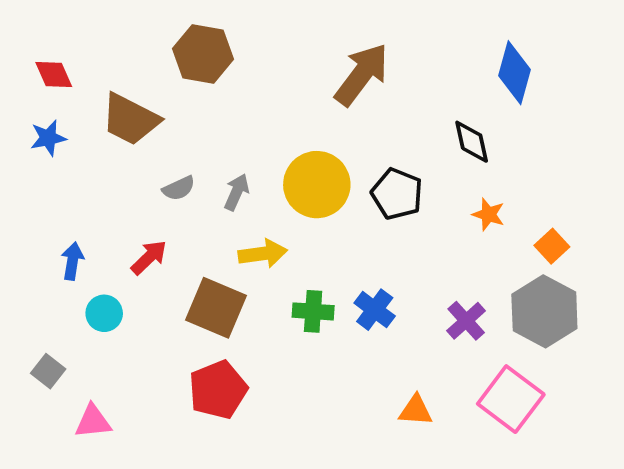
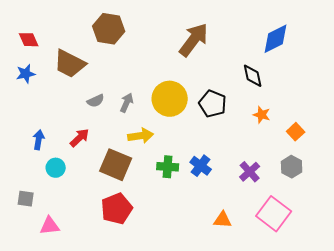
blue diamond: (515, 73) -> (276, 39), turned 48
gray hexagon: (544, 311) -> (292, 167), size x0.6
gray square: (48, 371) -> (26, 199), turned -30

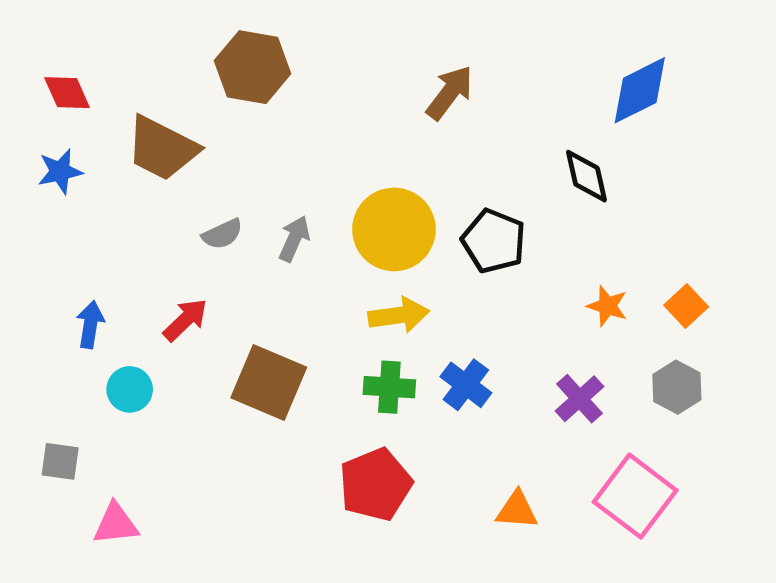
brown arrow: (194, 40) -> (450, 93), size x0.7
orange star: (262, 115) -> (607, 306), moved
yellow arrow: (141, 136) -> (399, 315), moved
red pentagon: (117, 209) -> (375, 484), moved

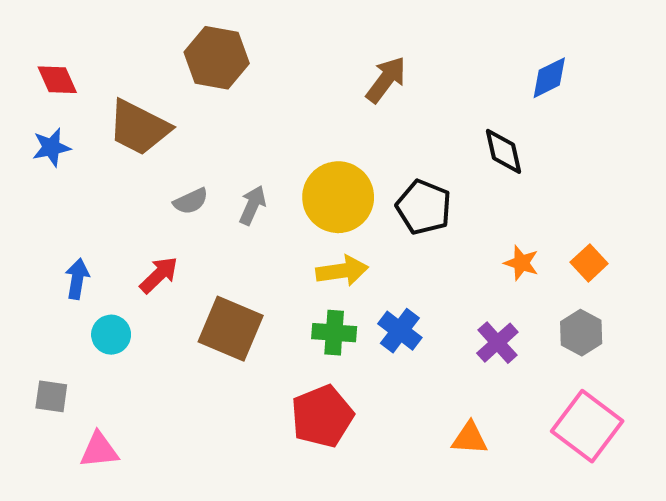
blue diamond: (640, 90) -> (549, 78), size x0.7
pink square: (635, 496) -> (587, 426), moved
orange triangle: (517, 510) -> (470, 438), moved

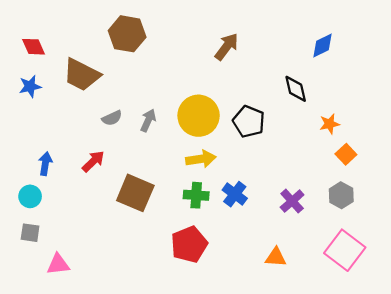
orange star: (521, 263) -> (330, 124), moved, turned -30
cyan circle: (111, 335) -> (30, 196), moved

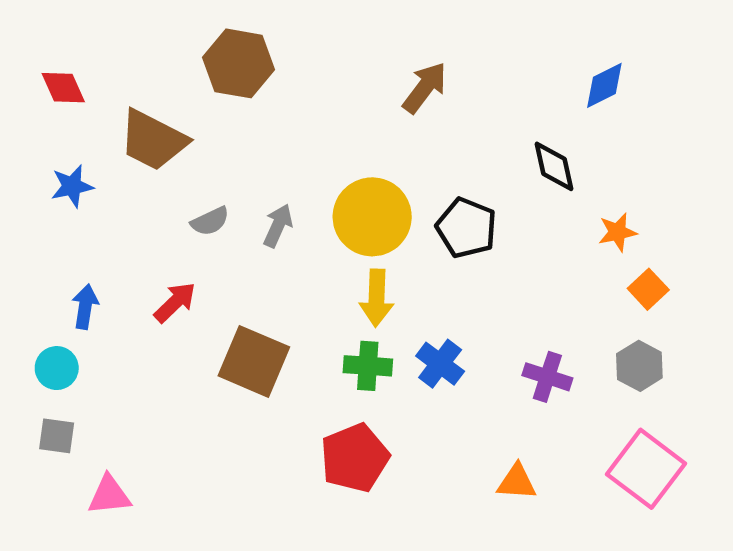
blue star: (30, 86) -> (72, 186), moved
yellow arrow: (201, 159) -> (377, 298), turned 100
purple cross: (292, 201) -> (547, 377), turned -30

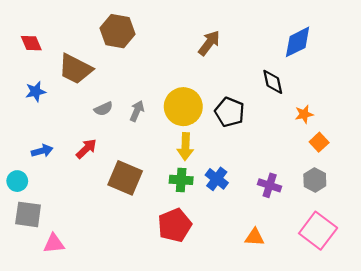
blue diamond: (604, 85) -> (298, 42), size x1.4
blue arrow: (85, 307) -> (42, 151), turned 66
cyan circle: (57, 368) -> (17, 181), moved
gray square: (57, 436) -> (28, 214), size x1.5

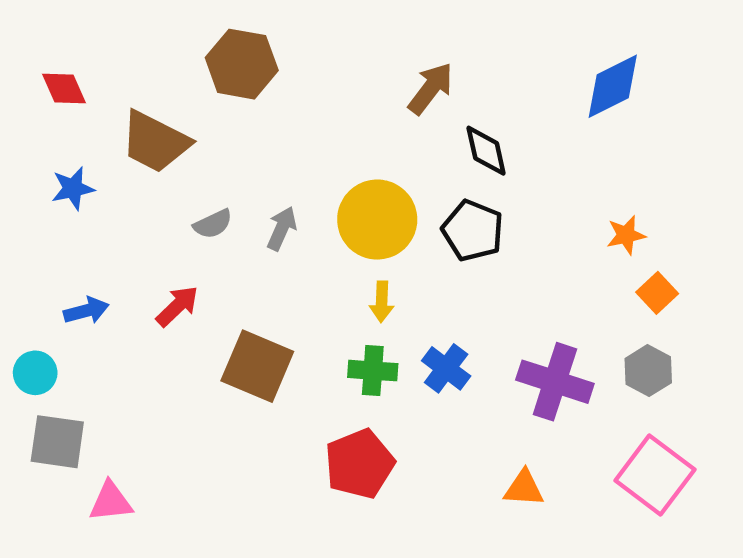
black diamond: (273, 82) -> (486, 151), moved
yellow arrow: (185, 147) -> (382, 302), size x0.7
purple cross: (270, 185) -> (555, 382), size x1.5

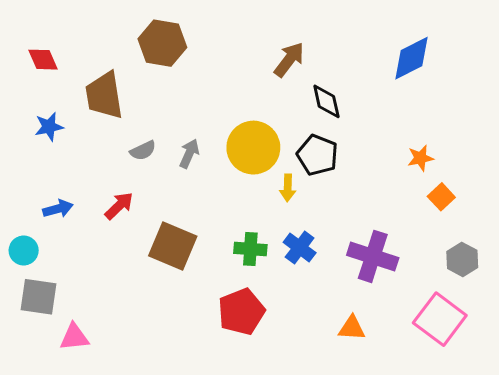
brown trapezoid: (155, 142) -> (104, 95), turned 54
yellow arrow: (382, 302) -> (288, 188), moved
gray hexagon: (648, 371) -> (462, 259), moved

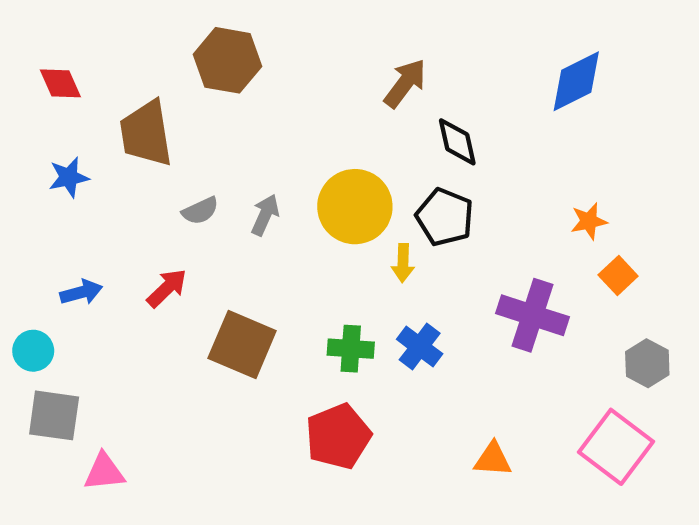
purple cross: (373, 256) -> (532, 315), moved

